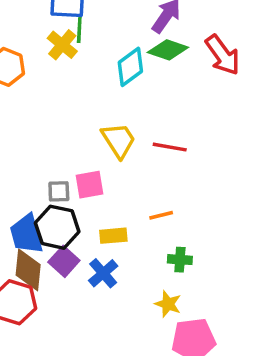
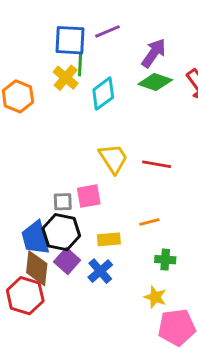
cyan diamond: (130, 67) -> (103, 94), moved

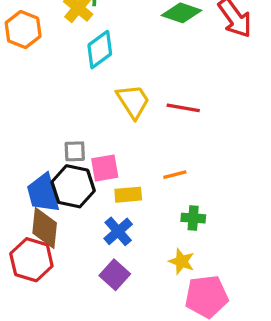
cyan diamond: (103, 94) -> (100, 50), moved
pink square: (89, 196) -> (105, 168), moved
purple square: (67, 261) -> (115, 275), moved

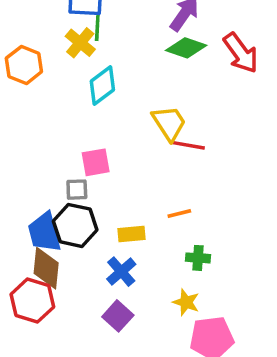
yellow trapezoid: (133, 101) -> (169, 123), moved
pink square: (105, 168) -> (96, 162), moved

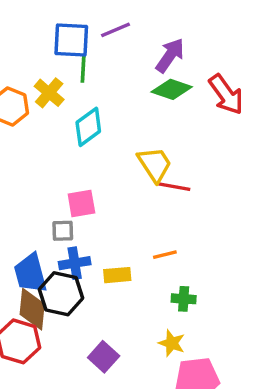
yellow cross: (80, 43) -> (49, 93), moved
black hexagon: (75, 225) -> (61, 294), moved
blue cross: (121, 272) -> (75, 263), moved, turned 32

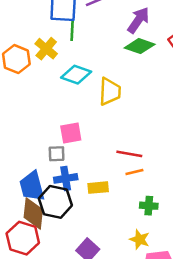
cyan diamond: (88, 127) -> (76, 75), turned 56
yellow trapezoid: (155, 164) -> (110, 92), moved, turned 36
red line: (173, 186) -> (129, 154), moved

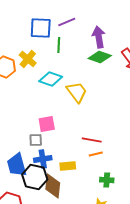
purple arrow: (138, 20) -> (99, 37), turned -45
green line: (72, 31) -> (59, 45), moved
yellow trapezoid: (110, 92) -> (77, 92), turned -40
brown diamond: (33, 213) -> (53, 186), moved

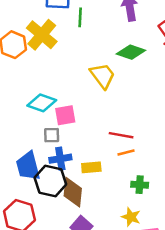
green diamond: (100, 57) -> (131, 52), moved
yellow cross: (28, 59) -> (42, 35), size x1.4
cyan diamond: (51, 79) -> (42, 103), moved

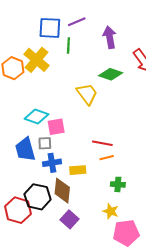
blue trapezoid: (28, 166) -> (25, 149), moved
black hexagon: (50, 181) -> (38, 197), moved

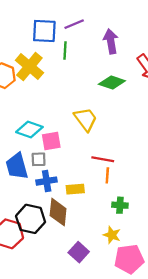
yellow trapezoid: (87, 94) -> (86, 119), moved
orange line: (107, 158) -> (107, 175), turned -72
purple square: (69, 219) -> (79, 252), moved

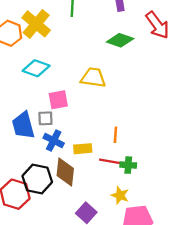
yellow trapezoid: (86, 119) -> (93, 78), turned -45
cyan diamond: (29, 130) -> (36, 68), moved
red line: (103, 159) -> (111, 162), moved
blue cross: (47, 181) -> (54, 141), turned 36

